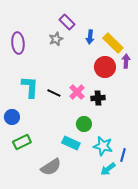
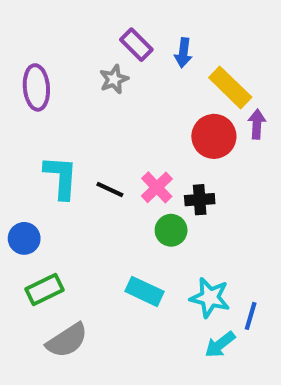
blue arrow: (90, 37) -> (183, 53), moved
green circle: (84, 124) -> (171, 230), moved
gray semicircle: (51, 167) -> (67, 340), moved

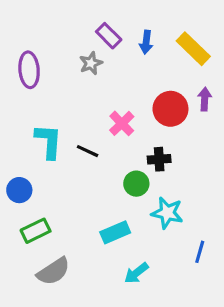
yellow rectangle: (230, 87) -> (193, 49), moved
pink cross: (157, 187) -> (122, 123), moved
cyan rectangle: (145, 291) -> (115, 232), turned -48
cyan star: (210, 298) -> (167, 213), moved
cyan arrow: (220, 345) -> (136, 273), moved

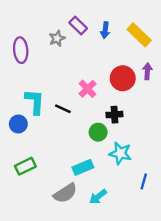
gray star: (91, 63) -> (57, 38), moved
blue circle: (19, 190) -> (18, 124), moved
gray semicircle: (53, 271) -> (65, 193), moved

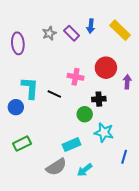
purple rectangle: (78, 25) -> (72, 33), moved
purple arrow: (147, 71) -> (127, 82), moved
pink cross: (88, 89) -> (76, 77), turned -35

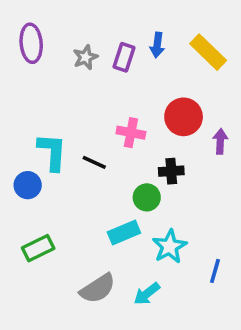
purple rectangle: (72, 33) -> (124, 57), turned 63
purple ellipse: (18, 43) -> (31, 43), moved
cyan star: (104, 132) -> (170, 246), moved, turned 30
cyan rectangle: (72, 145) -> (124, 232), moved

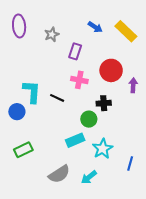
blue arrow: (157, 45) -> (95, 27), turned -64
purple rectangle: (124, 57) -> (75, 51), moved

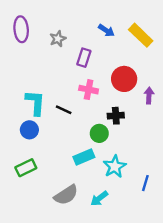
blue circle: (17, 112) -> (29, 130), moved

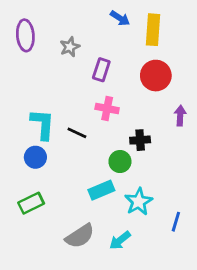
blue arrow: (106, 30) -> (120, 18), moved
yellow rectangle: (141, 35) -> (153, 30), moved, turned 50
red circle: (124, 79) -> (156, 76), moved

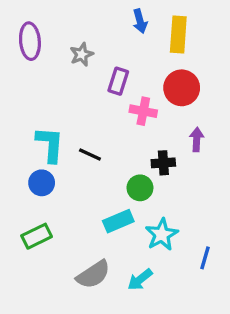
blue arrow: (120, 18) -> (140, 21), turned 42
pink cross: (107, 108) -> (143, 111), moved
purple arrow: (180, 116) -> (197, 139), moved

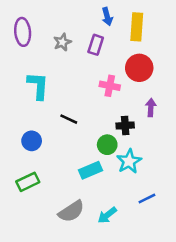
purple rectangle: (118, 81) -> (96, 45), moved
cyan L-shape: (50, 144) -> (38, 86), moved
cyan star: (162, 235) -> (129, 161), moved
blue line: (205, 258) -> (147, 199), moved, turned 48

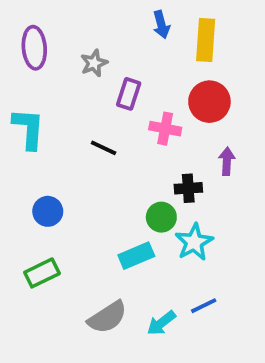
purple rectangle: (96, 45) -> (129, 94), moved
cyan L-shape: (38, 86) -> (29, 129), moved
black line: (69, 119) -> (104, 148), moved
blue line: (147, 199) -> (204, 306), moved

